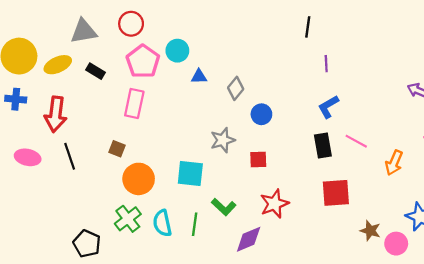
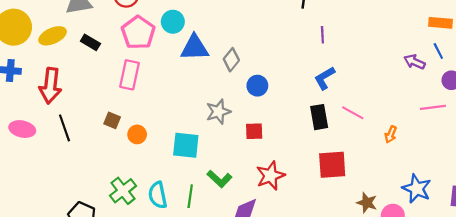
blue triangle: (199, 77) -> (195, 48), size x1.8
orange arrow: (394, 163) -> (391, 134), size x0.7
orange circle: (139, 179) -> (137, 134), moved, size x0.6

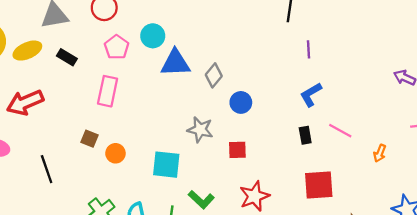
pink pentagon: (138, 33) -> (117, 47), size x0.7
red arrow: (50, 86) -> (25, 102), turned 60
gray star: (218, 112) -> (200, 130), turned 30
black rectangle: (319, 117) -> (305, 135), size x0.7
black line: (64, 128) -> (47, 169), moved

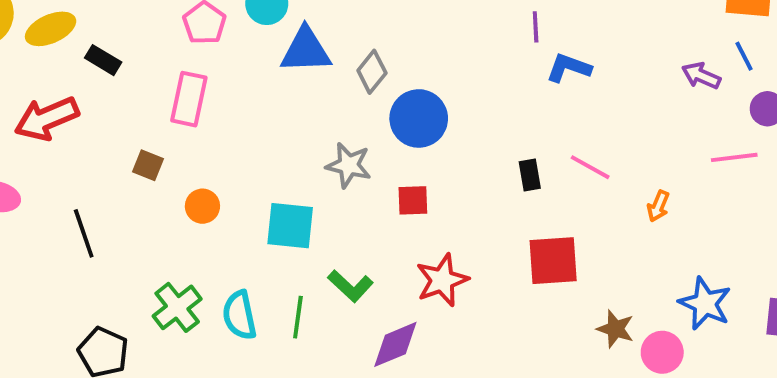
black rectangle: (67, 57) -> (103, 60), moved
blue L-shape: (311, 95) -> (569, 68), moved, turned 50
blue circle: (241, 102) -> (419, 118), size x1.5
brown square: (90, 139) -> (148, 165), moved

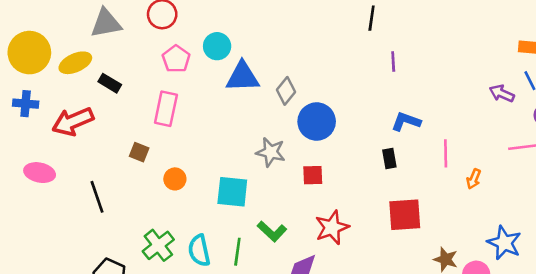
blue L-shape: (569, 68) -> (406, 122), moved
pink line: (590, 167) -> (446, 153), moved, turned 60

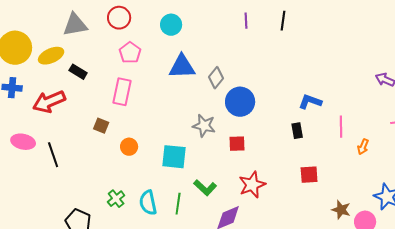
cyan circle: (217, 46) -> (171, 25), moved
purple line: (393, 61) -> (246, 21), moved
black line: (97, 197) -> (53, 155), moved
red square: (405, 215) -> (309, 175), size x0.7
green cross: (158, 245) -> (116, 199), size x0.7

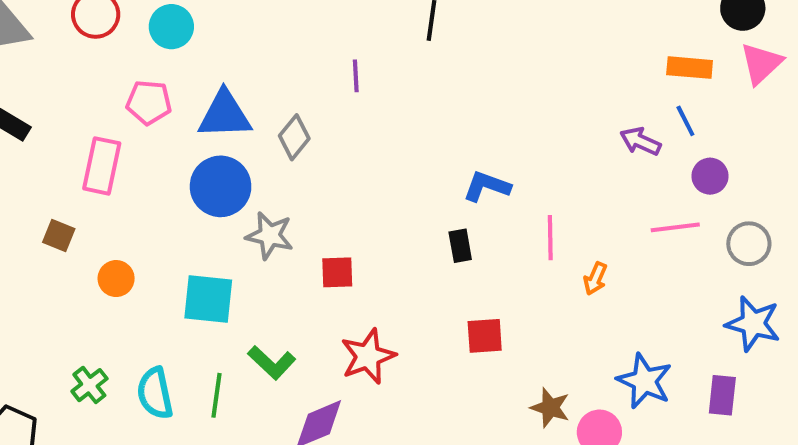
purple line: (246, 21) -> (356, 76), moved
cyan circle: (171, 25) -> (171, 27), moved
pink pentagon: (130, 53) -> (149, 102), moved, turned -30
blue circle: (240, 102) -> (221, 186), moved

